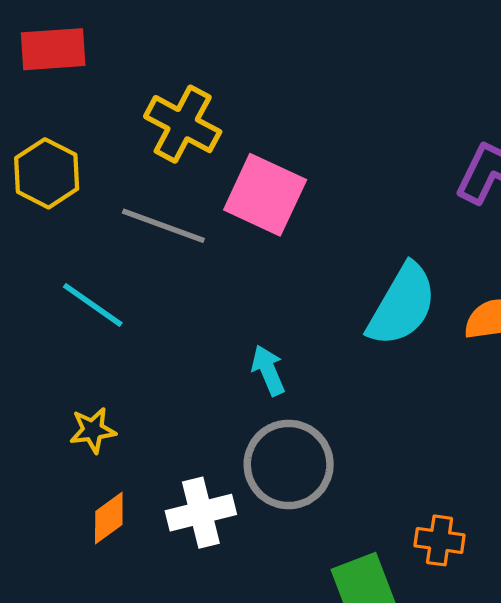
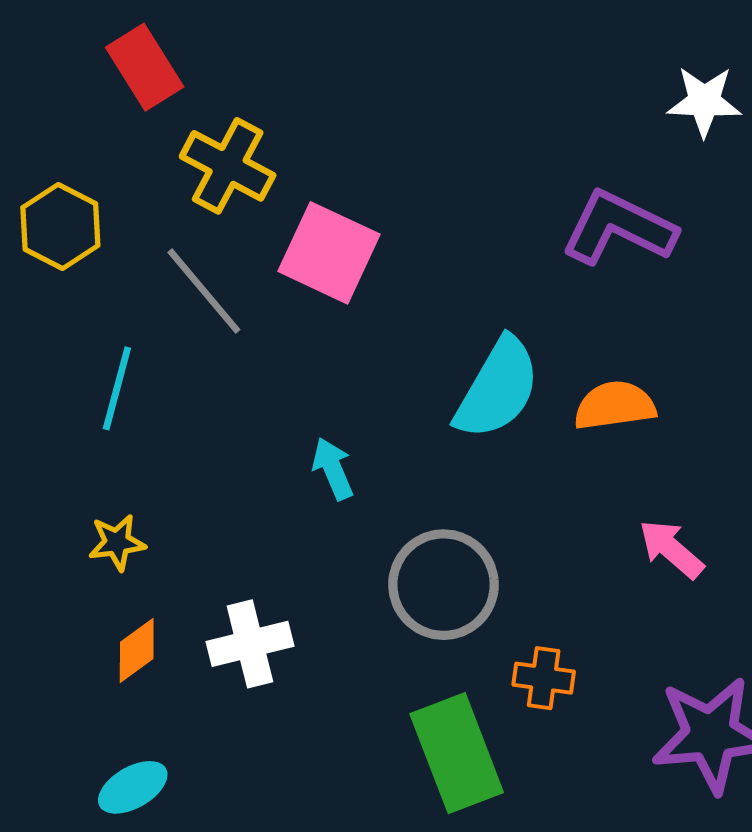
red rectangle: (53, 49) -> (145, 67), moved, turned 62
gray line: (163, 226) -> (204, 291), turned 30
cyan line: (93, 305) -> (117, 388), turned 70
gray circle: (289, 464) -> (444, 585), moved

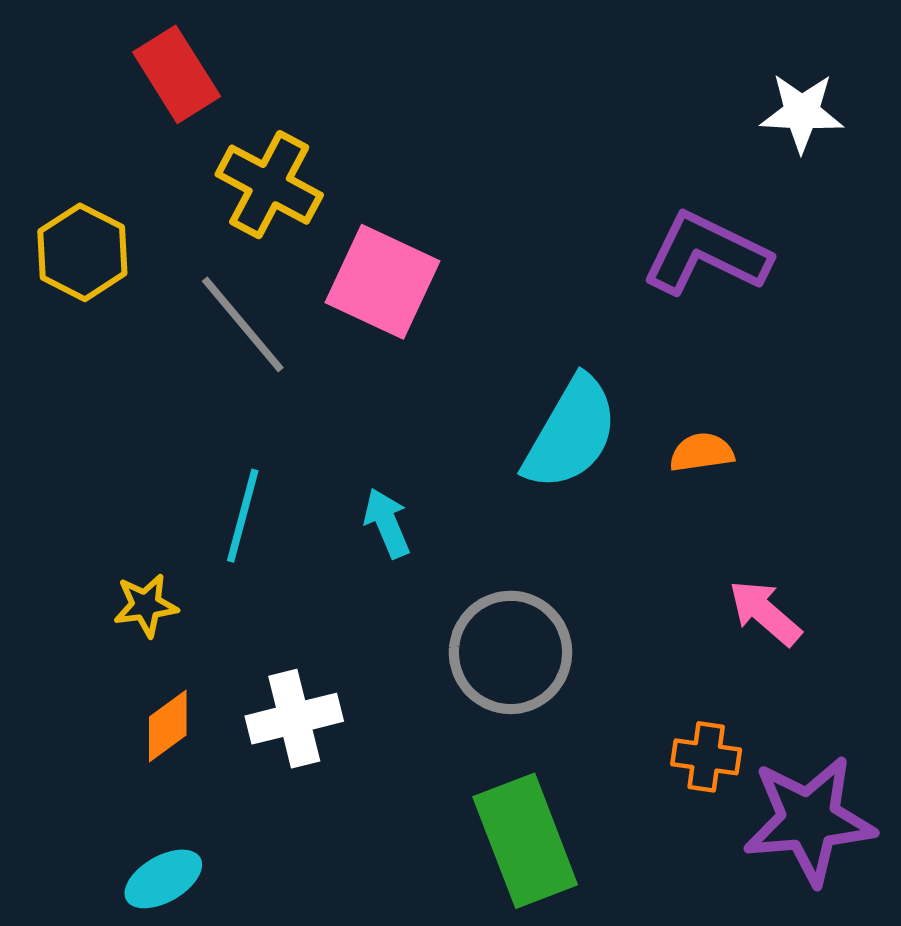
cyan line: (117, 388) -> (243, 516), moved
orange semicircle: (615, 406) -> (702, 452), size x0.7
orange cross: (544, 678) -> (706, 757), moved

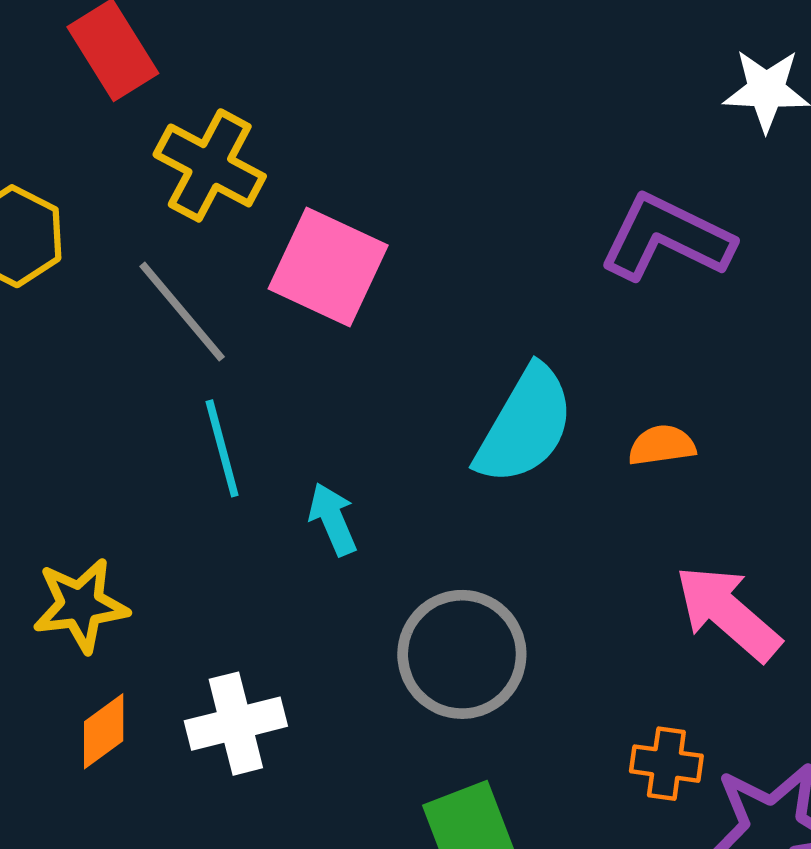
cyan line: (243, 516) -> (222, 448), moved, turned -30
yellow star: (146, 605) -> (81, 605), size x1.4
pink arrow: (765, 613) -> (728, 613), size x1.4

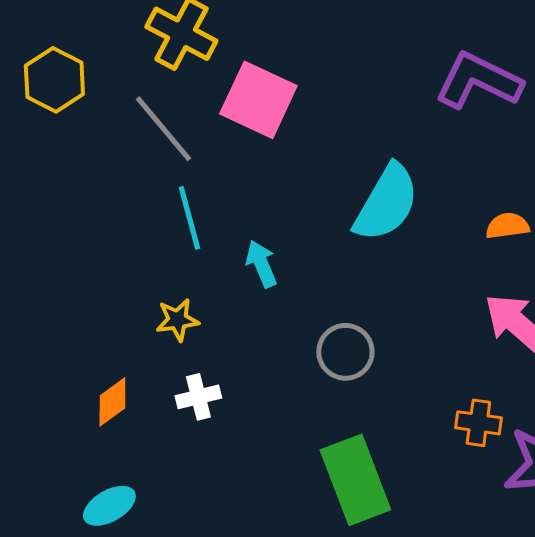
orange semicircle: (662, 445) -> (507, 226), moved
yellow star: (81, 605) -> (177, 320), moved, size x0.7
gray circle: (462, 654) -> (345, 352), size x0.7
white cross: (236, 724) -> (198, 397), size x0.7

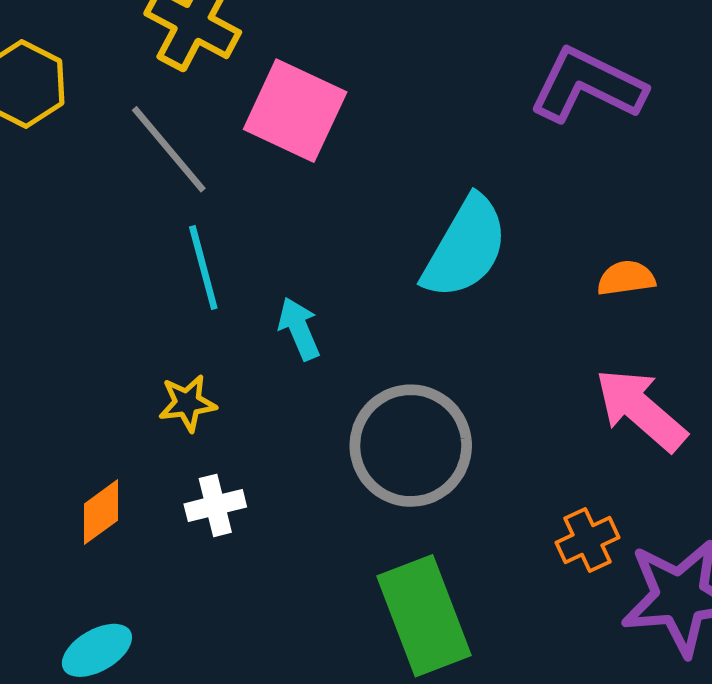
gray circle: (345, 352) -> (411, 446), size x1.6
orange cross: (478, 423) -> (588, 540), turned -33

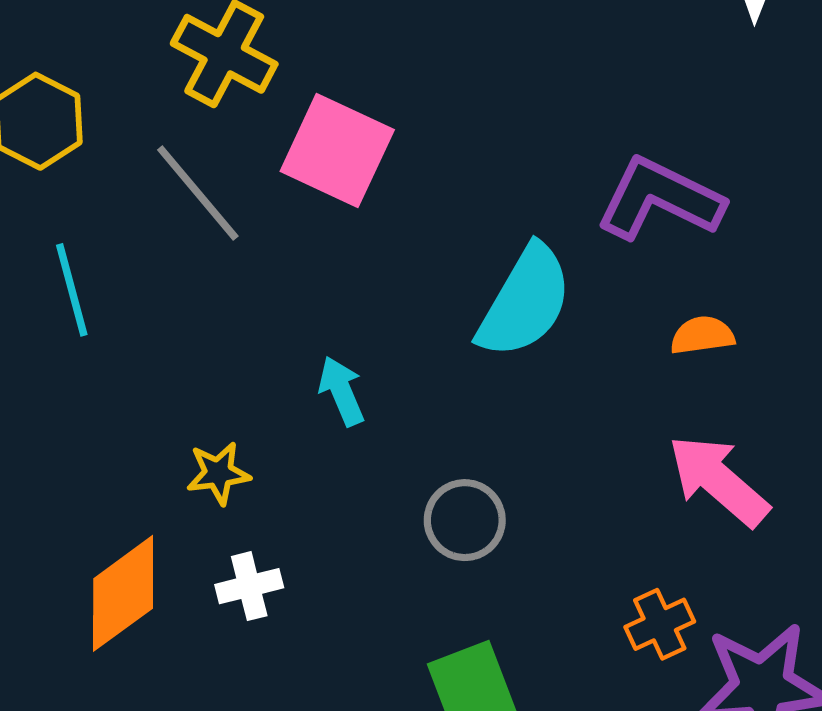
purple L-shape: (588, 85) -> (660, 199), moved
cyan line: (203, 267) -> (72, 290), moved
gray circle: (411, 446) -> (465, 520), size x0.6
orange diamond: (101, 512) -> (123, 593), size x1.6

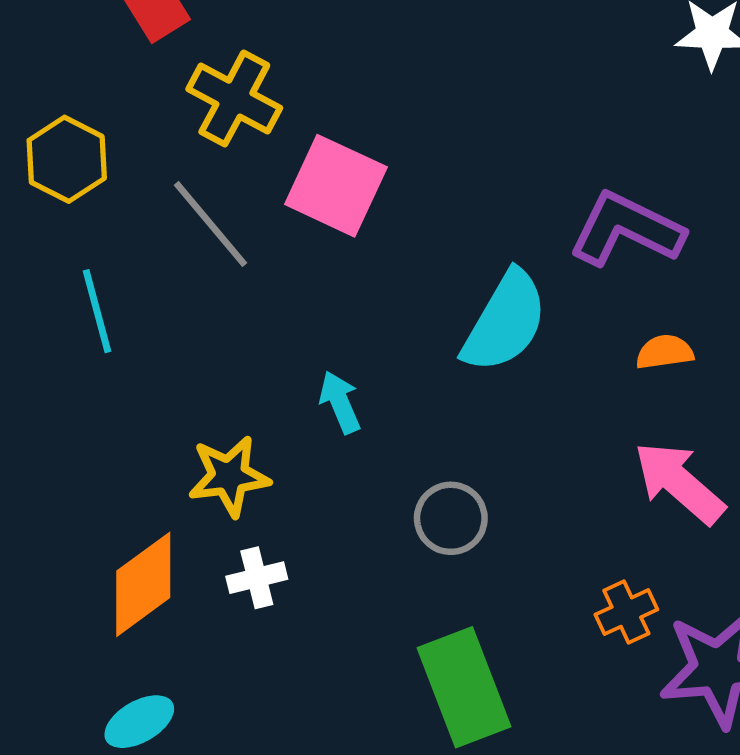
yellow star: (218, 473) -> (229, 476), size x1.4

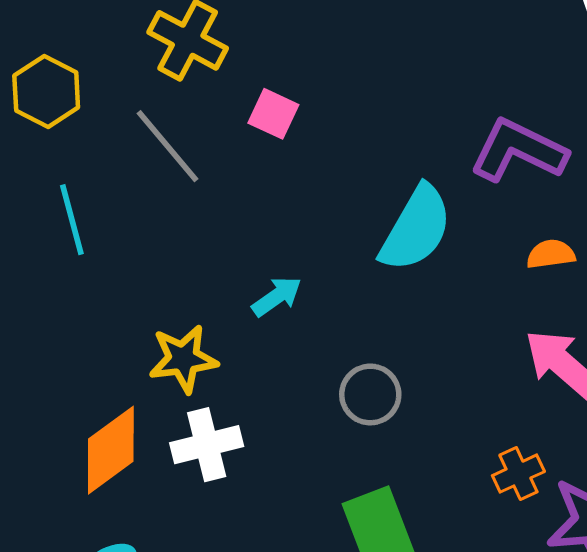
pink square: (336, 186) -> (273, 114), size x0.6
cyan arrow: (340, 402) -> (277, 296), turned 78
white cross: (257, 578) -> (207, 445), size x1.4

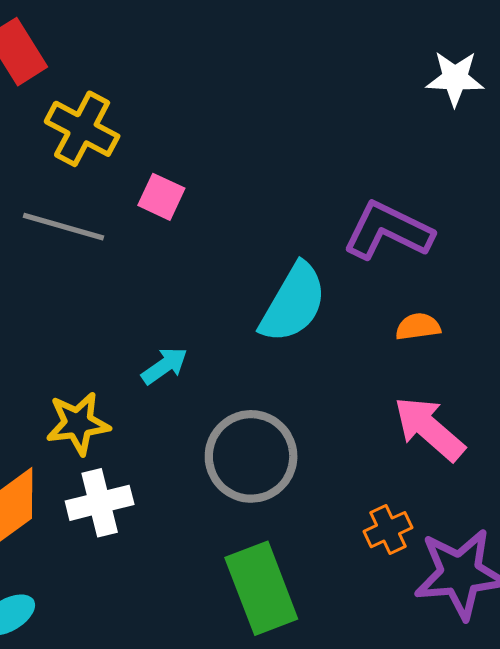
gray line: (168, 146) -> (64, 227), turned -34
gray circle: (370, 394) -> (251, 456), size x1.6

